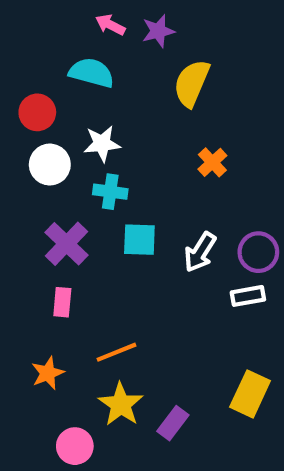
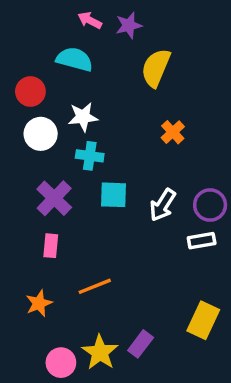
yellow star: (121, 404) -> (100, 352), moved

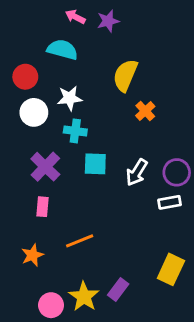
yellow semicircle: (156, 68) -> (125, 75), moved

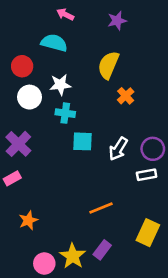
purple star: (108, 21) -> (117, 21), moved
purple cross: (45, 167) -> (18, 144), moved
pink rectangle: (42, 207) -> (12, 178), moved, turned 56
orange line: (80, 241) -> (101, 208), moved

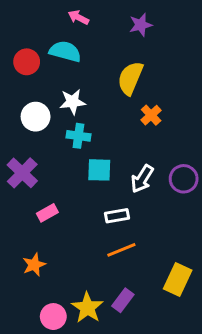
red circle: (22, 66) -> (27, 62), moved
white rectangle: (147, 175) -> (117, 216), moved
pink rectangle: (12, 178) -> (47, 213), moved

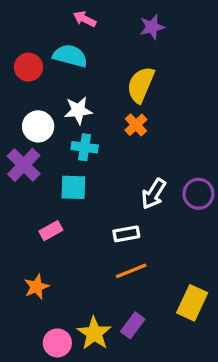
orange cross: (151, 115) -> (136, 125), moved
cyan square: (99, 170) -> (73, 187), moved
purple cross: (22, 173) -> (24, 165), moved

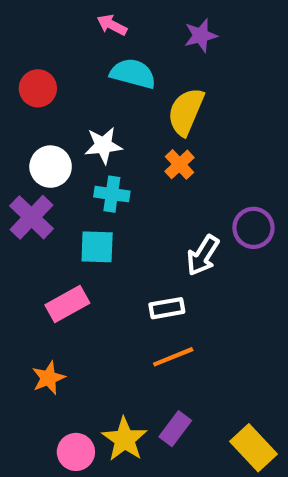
cyan semicircle: (70, 56) -> (133, 74), moved
purple circle: (198, 194) -> (253, 228), moved
pink rectangle: (51, 231) -> (67, 304), size x1.4
yellow rectangle: (192, 303) -> (253, 448), moved, turned -68

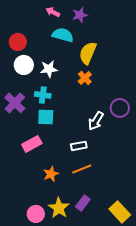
purple star: (201, 36) -> (80, 15), moved
white circle: (51, 167) -> (24, 65), moved
cyan cross: (112, 194) -> (43, 95), moved
orange star: (48, 378) -> (51, 174), moved

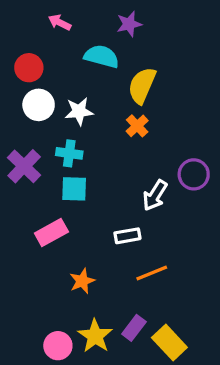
pink arrow: (53, 12) -> (60, 22), moved
orange line: (82, 169) -> (152, 273), moved
yellow rectangle: (120, 212) -> (169, 342), moved

